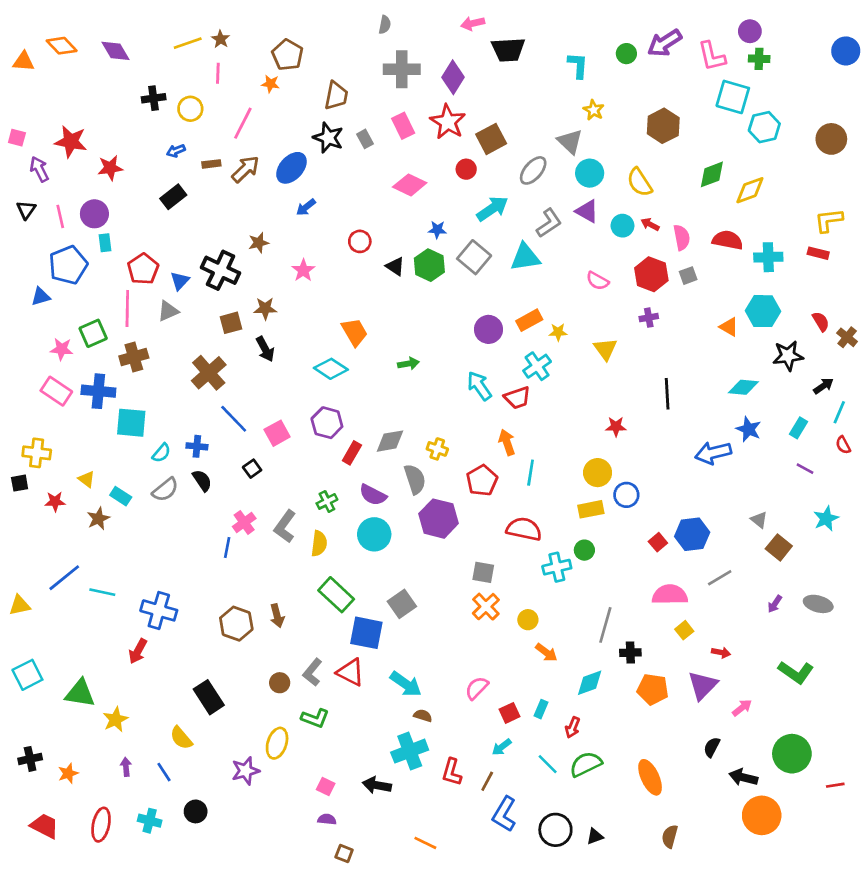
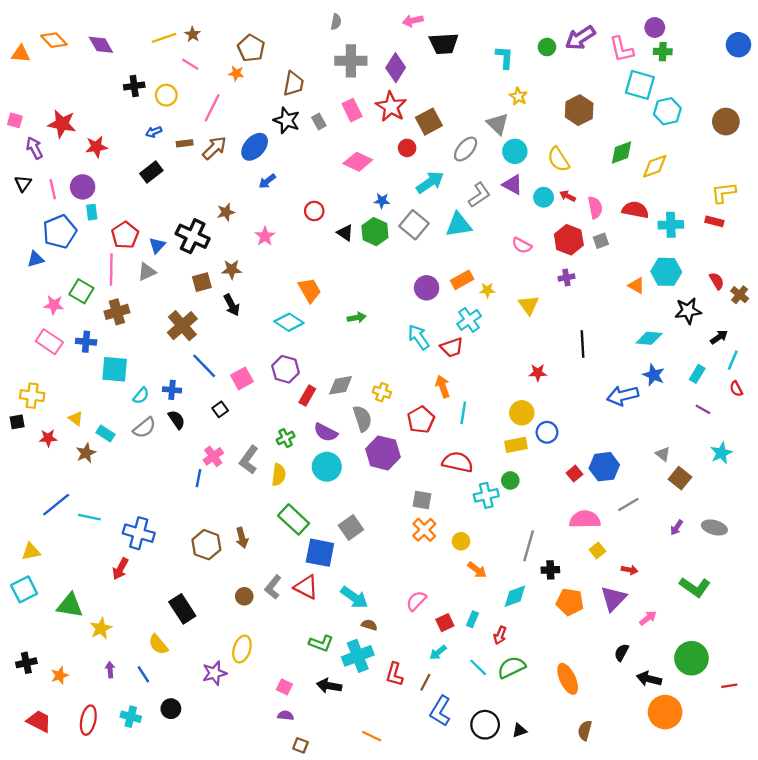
pink line: (218, 73) -> (190, 64), turned -60
green square: (93, 333) -> (81, 291), turned -35
blue cross: (98, 391) -> (86, 342), size x0.7
yellow triangle: (20, 605) -> (31, 552), moved
green L-shape: (315, 718) -> (321, 643), moved

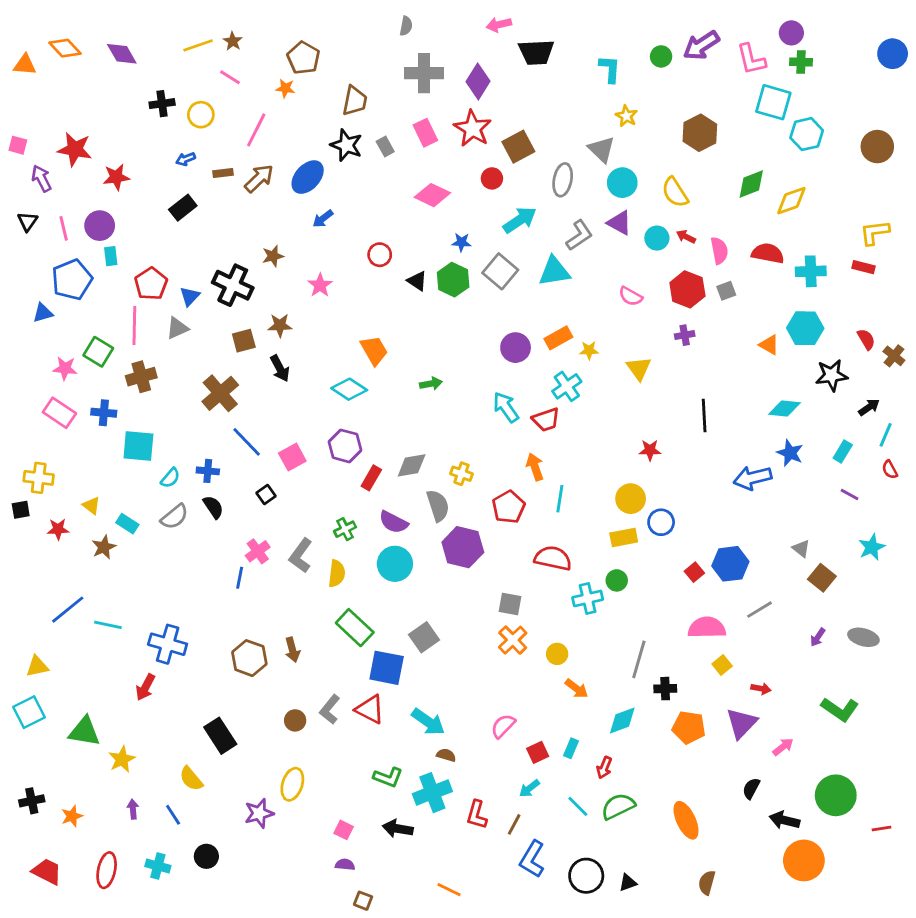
gray ellipse: (466, 149) -> (563, 180), turned -30

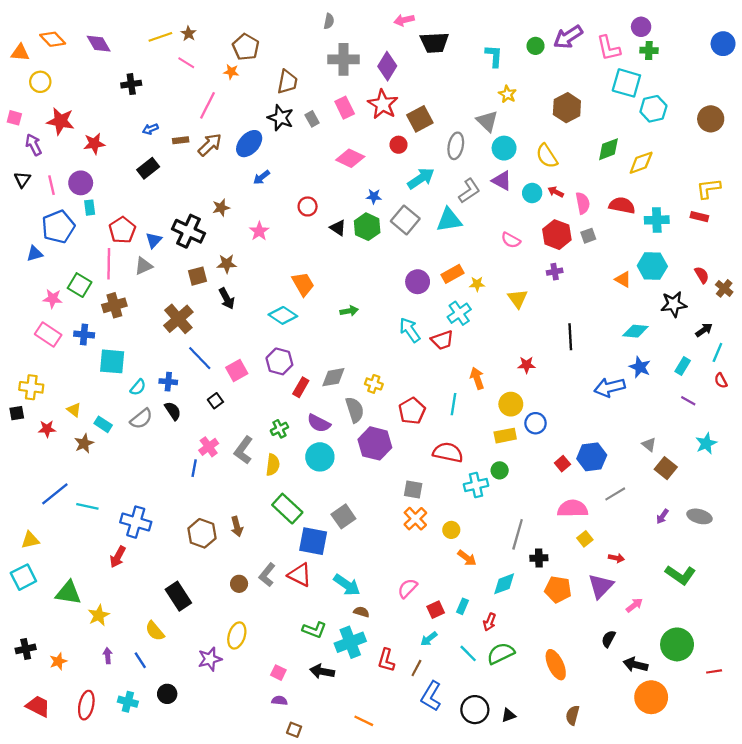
yellow circle: (201, 115) -> (40, 82), moved
orange arrow: (535, 467) -> (477, 378), moved

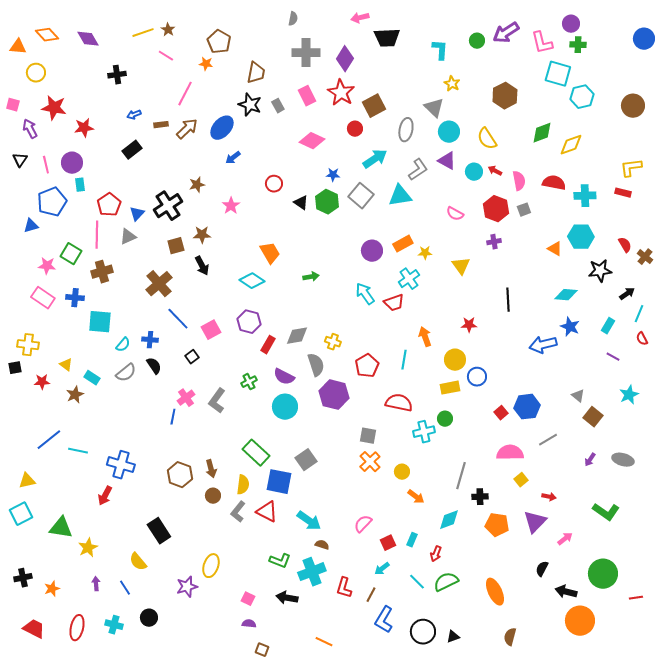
black cross: (189, 231) -> (168, 206), turned 32
yellow semicircle: (273, 465) -> (243, 485), moved
brown circle: (239, 584) -> (213, 496), moved

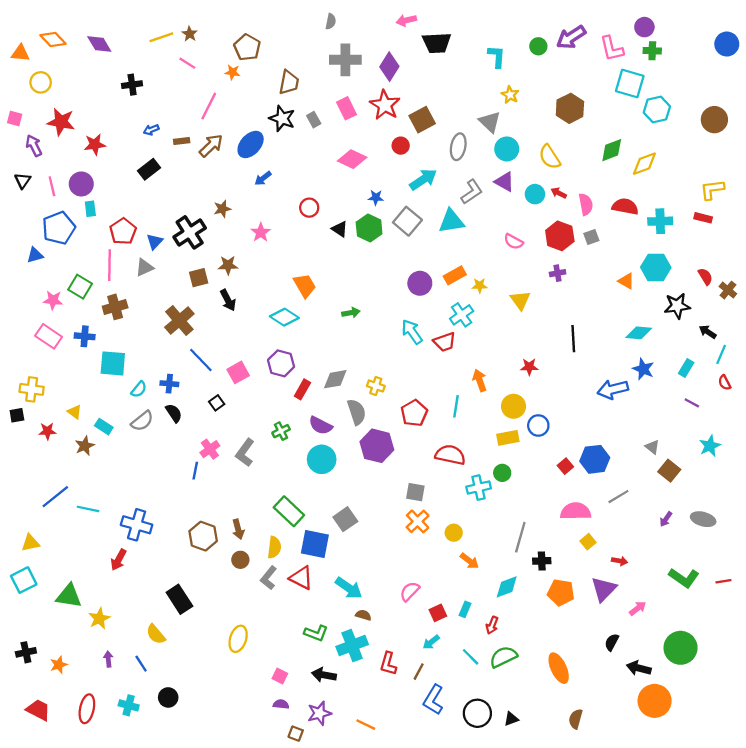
black arrow: (627, 294) -> (708, 332), turned -112
purple star: (187, 587) -> (319, 713), moved
red line: (636, 598) -> (723, 581), moved

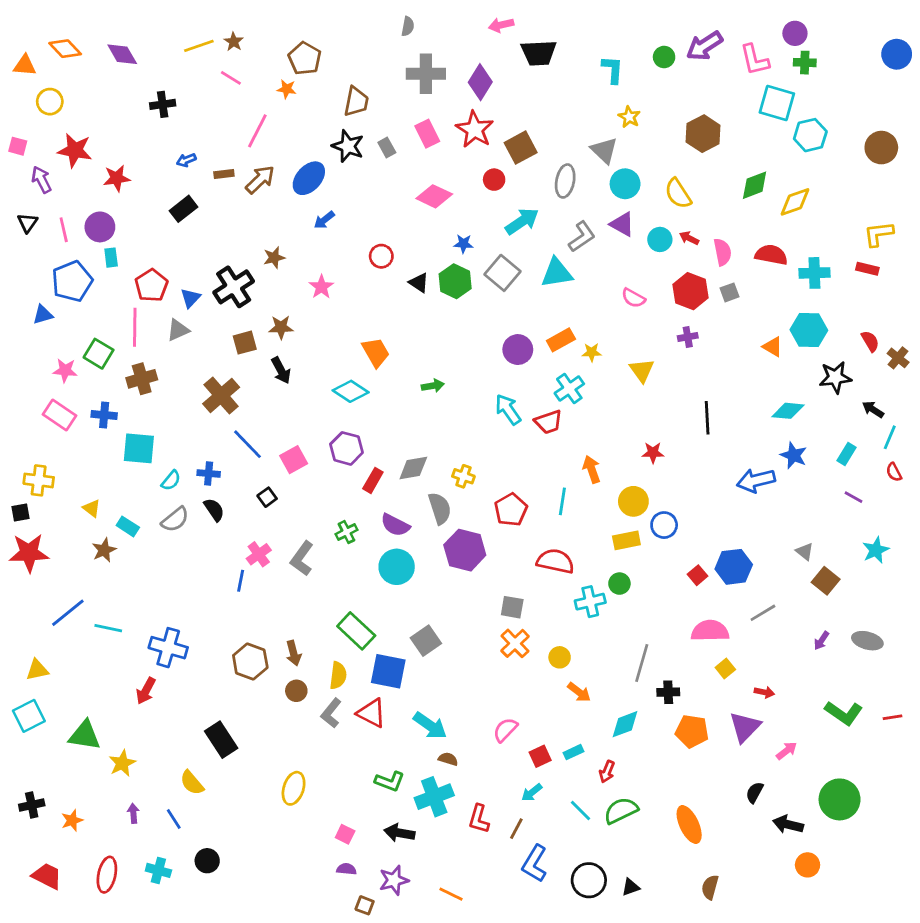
red star: (47, 431) -> (29, 553), moved, size x1.8
cyan rectangle: (465, 609) -> (574, 752), turned 42
orange circle: (655, 701) -> (808, 865), size x0.6

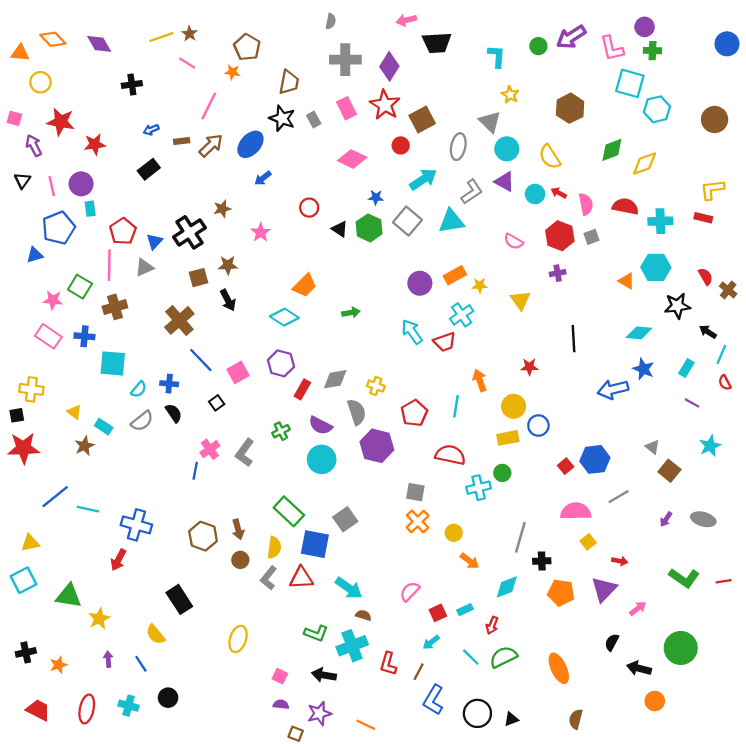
orange trapezoid: (376, 352) -> (305, 285), turned 75
red triangle: (372, 713) -> (301, 578), turned -30

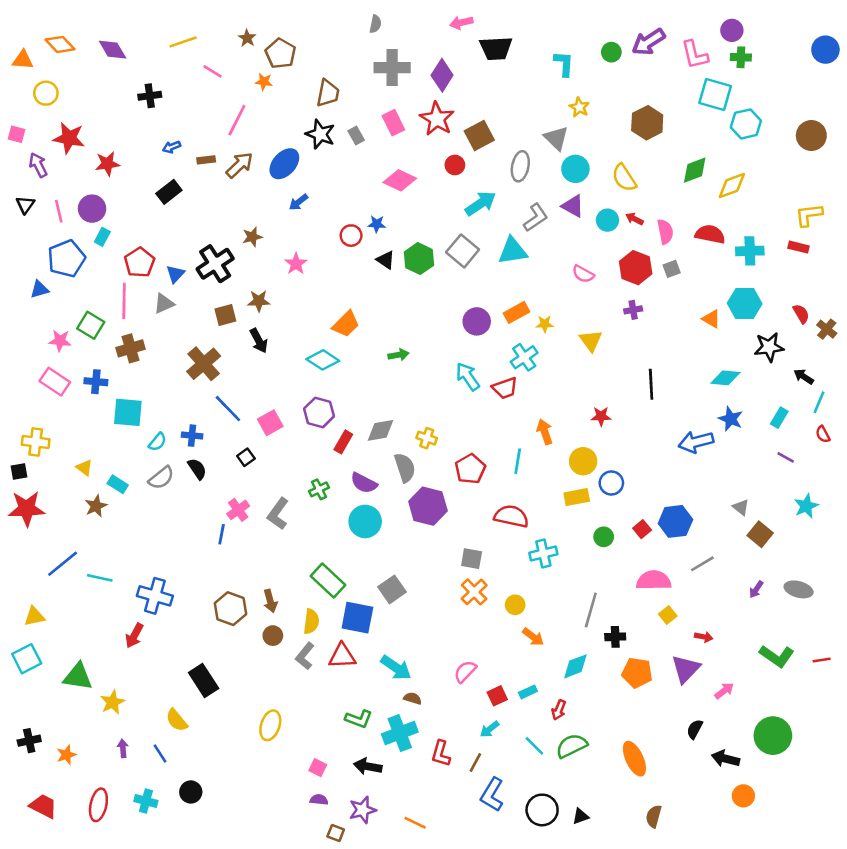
brown star: (189, 34) -> (247, 38), moved
blue star: (376, 197) -> (377, 224), moved
cyan rectangle: (90, 209) -> (102, 237), turned 35
green circle: (502, 473) -> (604, 537), moved

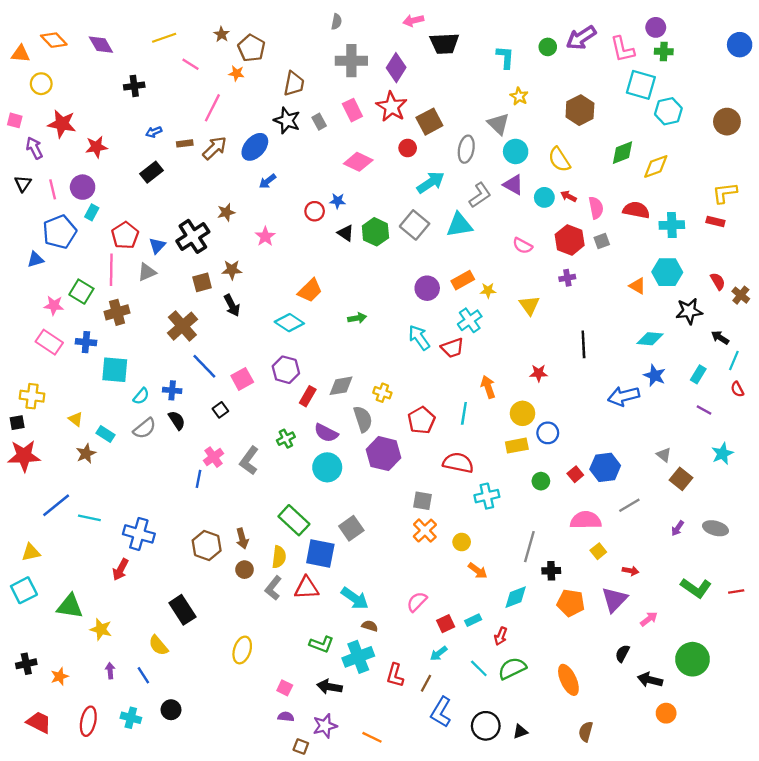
yellow star: (113, 702) -> (101, 629), turned -30

